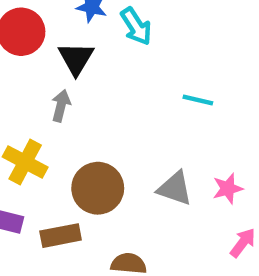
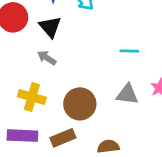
cyan line: (198, 100) -> (129, 51), moved
gray arrow: (61, 106) -> (47, 58), turned -60

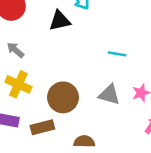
black triangle: (50, 27) -> (60, 21), moved, turned 50
gray arrow: (47, 58) -> (15, 50), moved

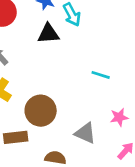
gray triangle: (109, 95) -> (85, 133), moved

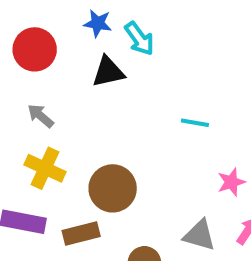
gray triangle: (85, 133) -> (199, 235), moved

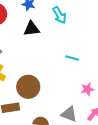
cyan arrow: (139, 39) -> (59, 15), moved

